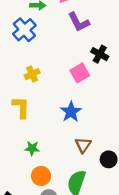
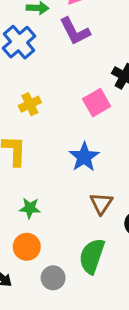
purple L-shape: (79, 22) -> (75, 31), moved
orange circle: (41, 176) -> (27, 247), moved

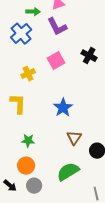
pink square: (97, 103) -> (56, 61), moved
green semicircle: (92, 256) -> (68, 172), turned 40
gray circle: (53, 278) -> (34, 186), moved

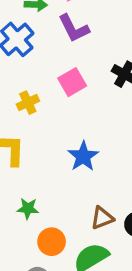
brown triangle: (74, 138) -> (102, 218), moved, turned 35
orange circle: (26, 166) -> (52, 242), moved

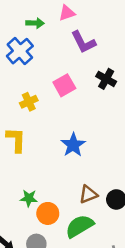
purple L-shape: (74, 28) -> (83, 42), moved
green star: (28, 208) -> (29, 198), moved

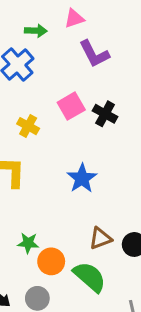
black cross: (106, 79) -> (105, 114), moved
yellow cross: (29, 102) -> (28, 126), turned -36
green semicircle: (80, 226) -> (90, 277), turned 72

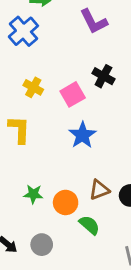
pink square: (71, 106) -> (73, 94), moved
orange circle: (51, 261) -> (66, 202), moved
green semicircle: (90, 277) -> (89, 225), size x0.7

